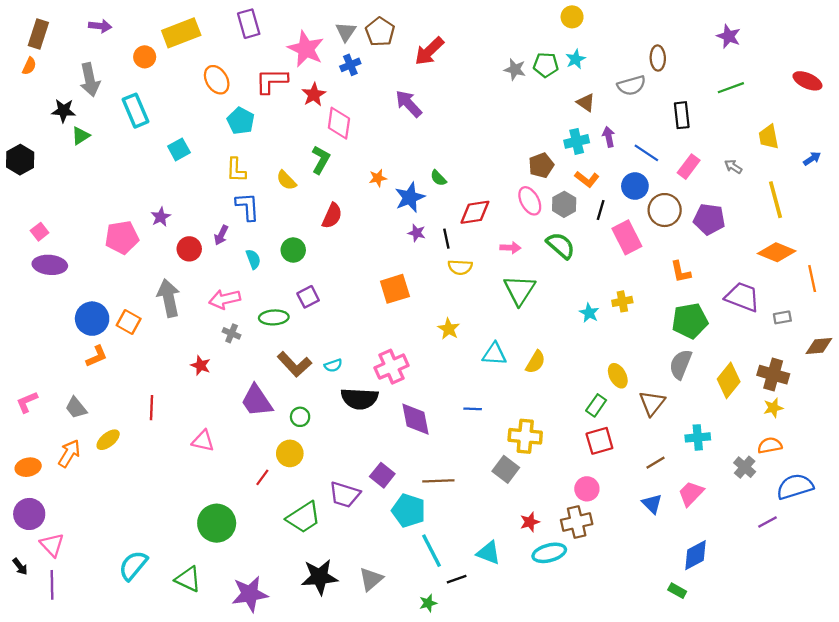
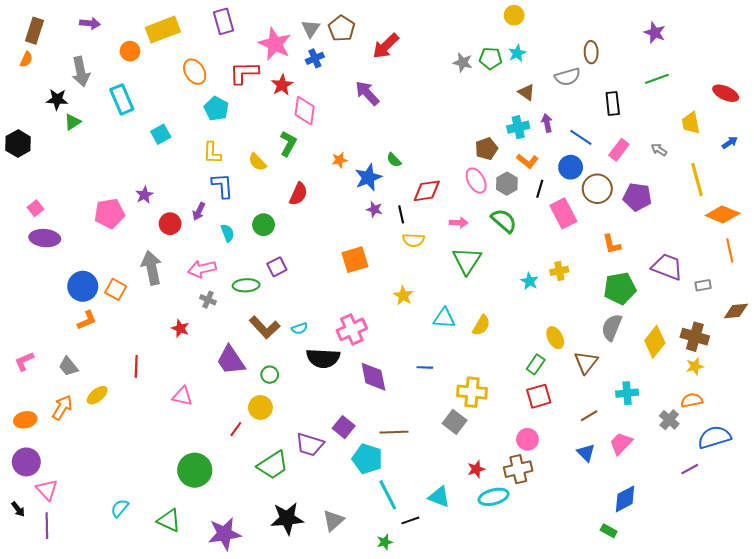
red ellipse: (807, 81) -> (726, 93), moved
orange diamond: (777, 252) -> (723, 214), moved
cyan semicircle: (133, 565) -> (120, 508), size x0.7

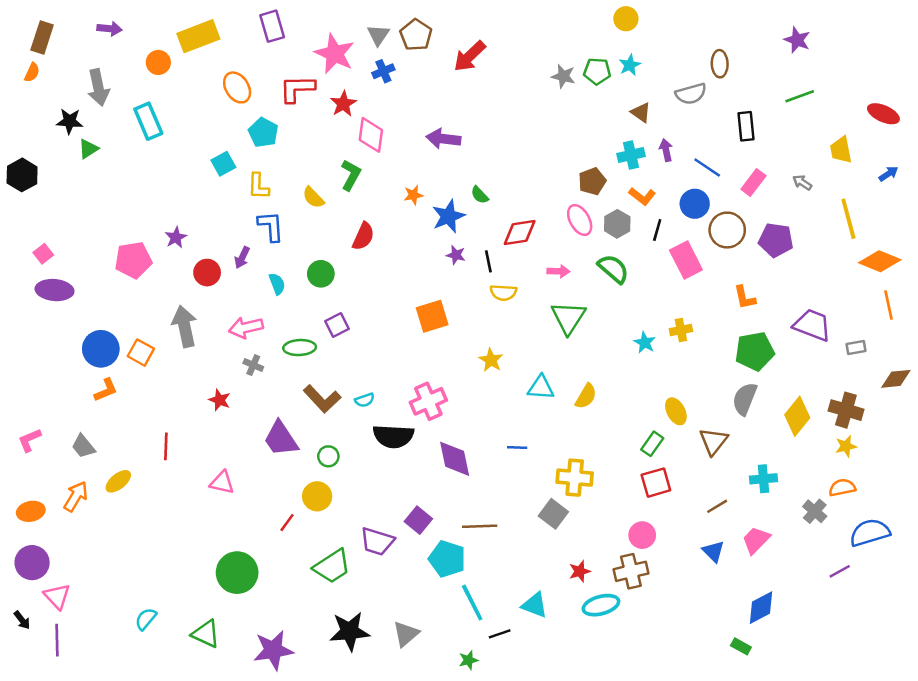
purple arrow: (367, 93) -> (443, 139), moved, turned -40
cyan square: (161, 134) -> (223, 164), moved

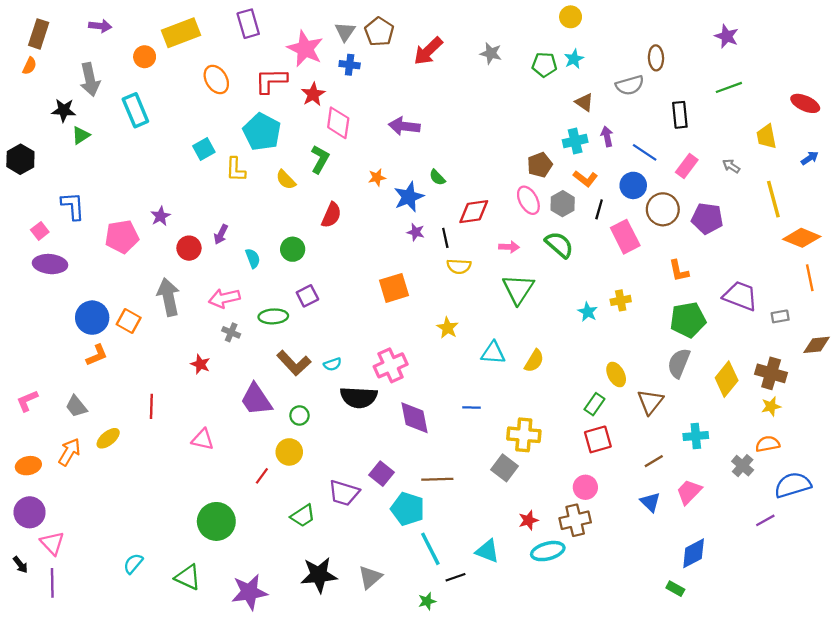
blue cross: (383, 71) -> (350, 65), turned 30
gray star: (563, 76) -> (491, 53), moved
cyan pentagon: (263, 132) -> (262, 132), moved, size x1.4
blue L-shape: (271, 226) -> (73, 206), moved
green trapezoid: (332, 566) -> (303, 516), size x0.7

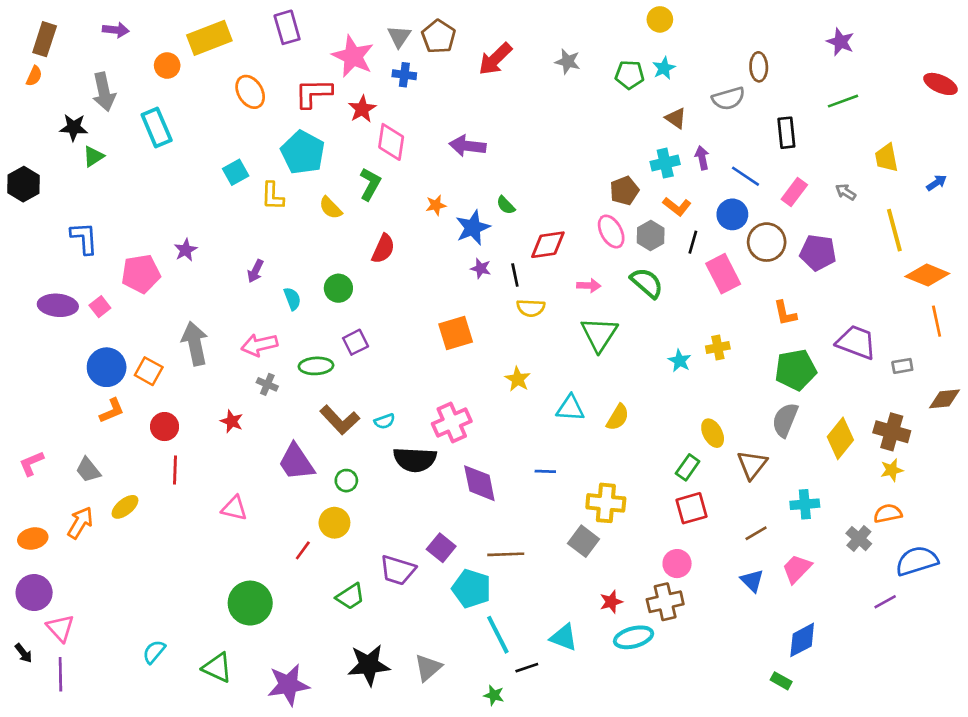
red ellipse: (805, 103) -> (941, 84), moved
pink square: (40, 231) -> (100, 307), moved
red circle: (189, 248) -> (165, 427), moved
green star: (427, 601) -> (494, 695), turned 30

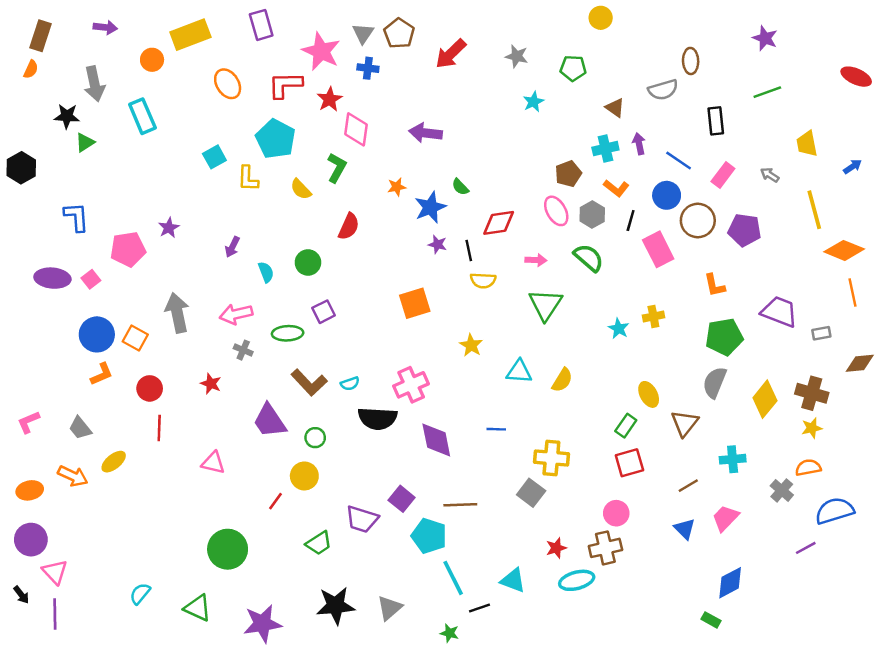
cyan star: (664, 68) -> (533, 102), moved
orange arrow: (80, 523) -> (73, 476), turned 84

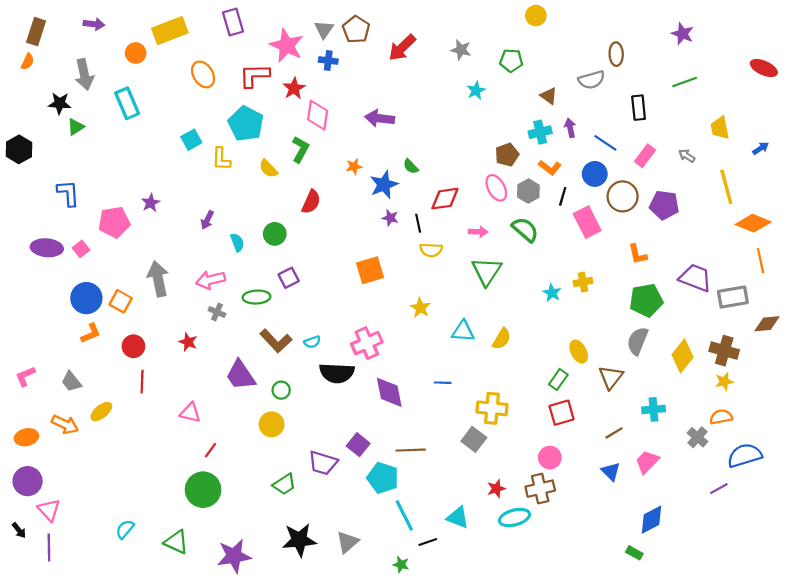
gray rectangle: (821, 333) -> (733, 297), size x1.8
red line: (276, 501) -> (211, 450), moved

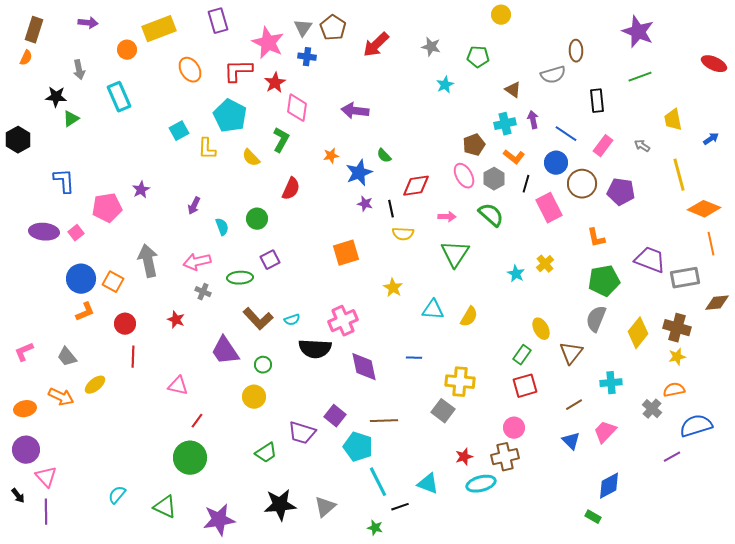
purple star: (682, 34) -> (638, 32), size x1.5
gray arrow: (84, 74) -> (79, 70), size x0.7
yellow cross: (583, 282) -> (545, 264), turned -30

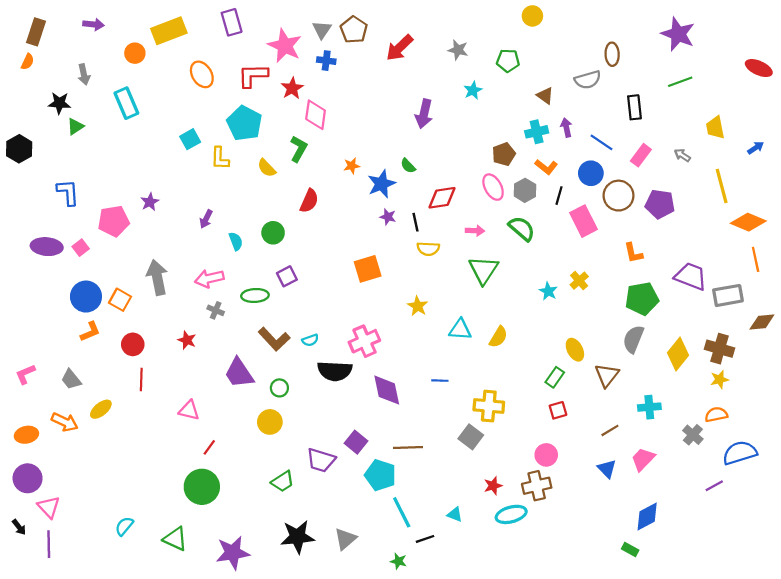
purple arrow: (355, 111) -> (424, 114), moved, turned -84
red square: (525, 386) -> (558, 410), size x0.7
cyan triangle: (428, 484) -> (455, 514), size x0.7

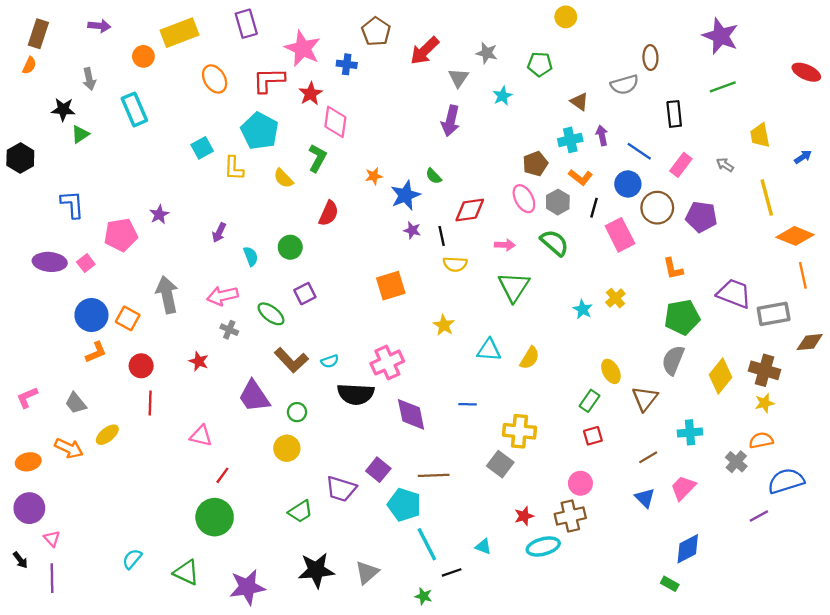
gray triangle: (322, 30) -> (458, 78), moved
green ellipse: (255, 295) -> (271, 314), turned 40
pink triangle: (49, 507) -> (52, 539), size x0.7

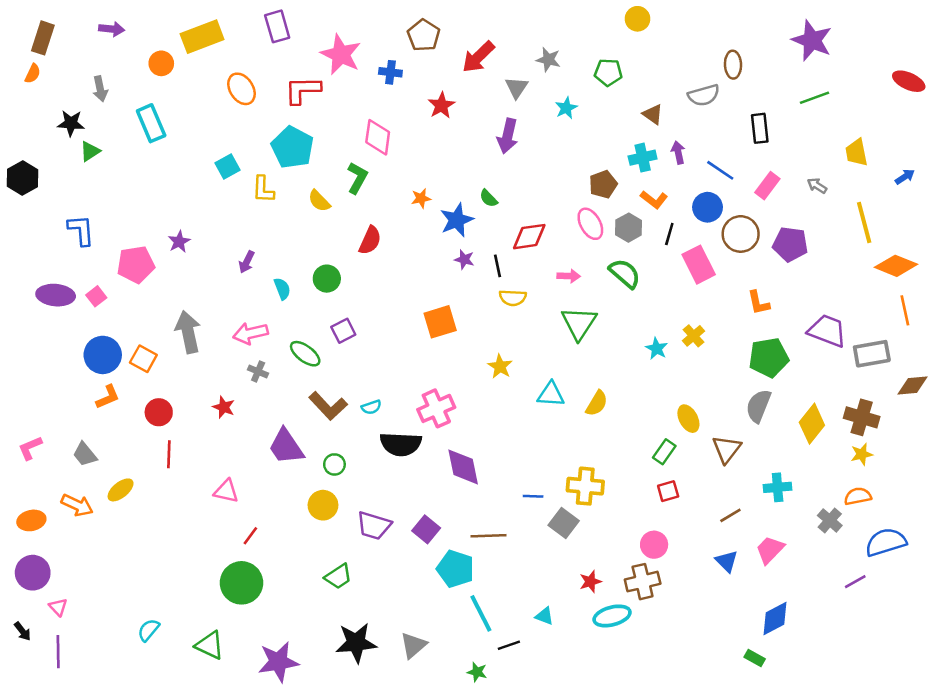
red star: (311, 94) -> (441, 105), moved
blue line: (468, 404) -> (533, 496), moved
purple trapezoid: (341, 489) -> (374, 526), moved

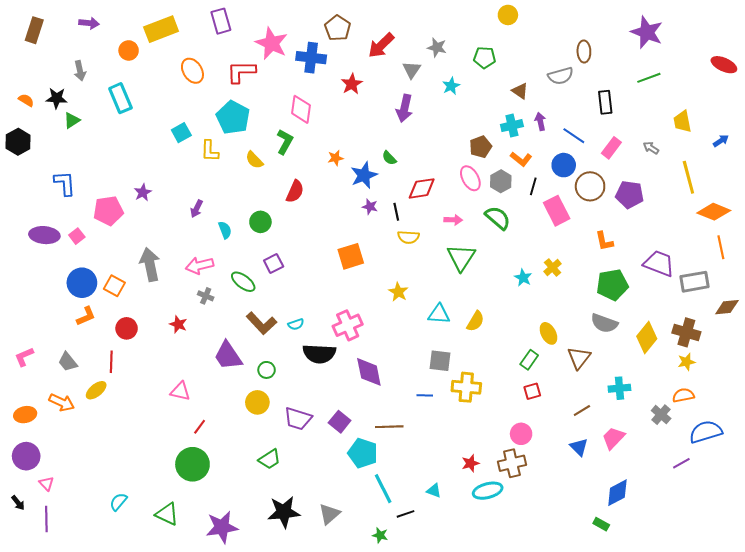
blue cross: (390, 72) -> (311, 58), size x1.6
orange semicircle: (33, 74) -> (26, 100), moved, turned -84
gray semicircle: (758, 406) -> (604, 323), turned -92
red line: (169, 454) -> (111, 362), moved
gray square: (564, 523) -> (440, 361), moved, turned -30

